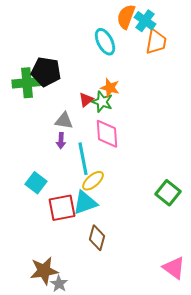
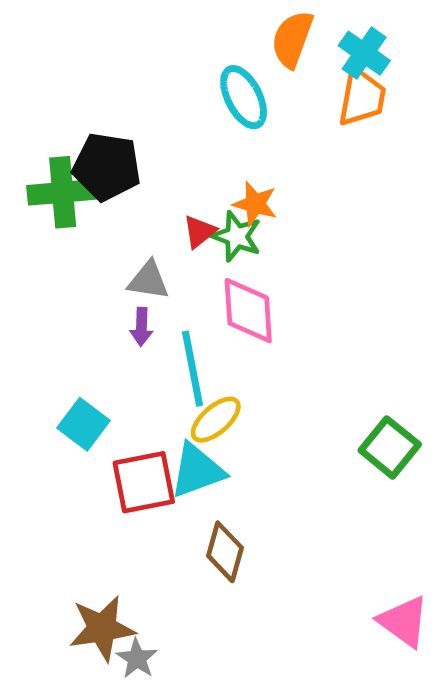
cyan cross: (145, 21) -> (364, 53), moved

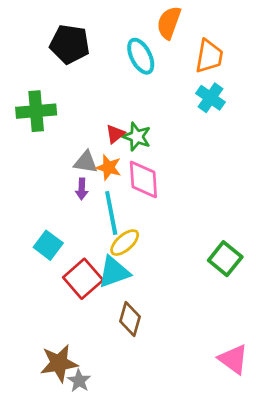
cyan cross: (364, 53) -> (210, 98), moved
black pentagon: (107, 167) -> (70, 44), moved
orange star: (255, 204) -> (109, 167), moved
red square: (144, 482) -> (83, 279), turned -30

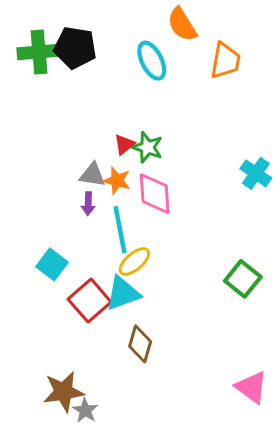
orange semicircle: (169, 23) -> (182, 24), turned -52
cyan cross: (210, 98) -> (256, 173), moved
green cross: (36, 111) -> (39, 52), moved

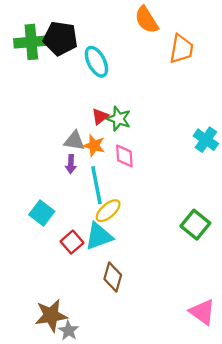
cyan ellipse: (152, 61) -> (96, 62), moved
pink diamond: (155, 194) -> (124, 156), size x0.7
red square: (90, 301) -> (72, 242), size x0.7

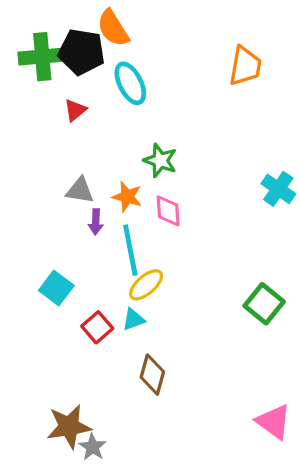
orange semicircle: (147, 20) -> (113, 28), moved
red triangle: (100, 116) -> (75, 110), moved
gray triangle: (74, 141) -> (80, 190), moved
cyan triangle: (99, 236) -> (133, 319), size x0.6

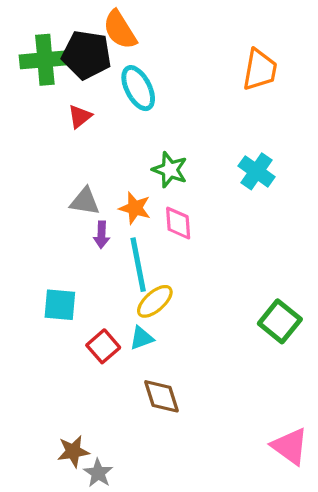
cyan cross: (278, 189) -> (256, 171), moved
cyan square: (56, 288) -> (60, 305), turned -32
brown diamond: (152, 375) -> (161, 396), turned -33
brown star: (69, 426) -> (73, 451), size x0.7

